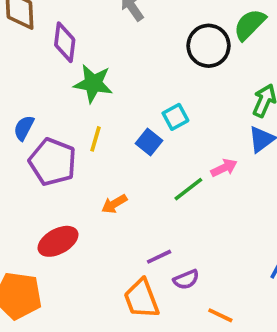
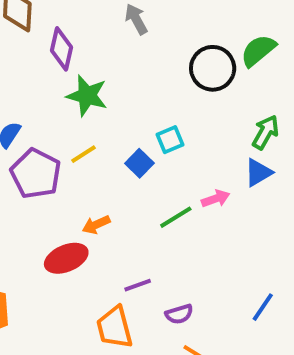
yellow line: (96, 139) -> (83, 154), turned 35
red ellipse: (58, 241) -> (66, 258), moved
purple semicircle: (186, 279) -> (179, 314), moved

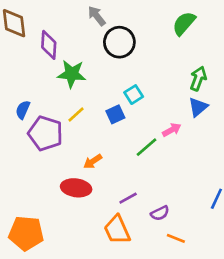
black circle: (213, 68) -> (119, 42), moved
blue square: (139, 163) -> (115, 114), turned 30
red ellipse: (66, 258) -> (76, 188), turned 40

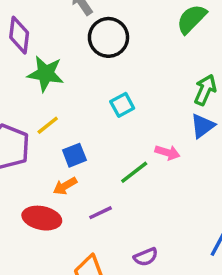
blue square: (115, 114) -> (74, 155), moved
pink arrow: (172, 130) -> (167, 153), turned 42
purple line: (128, 198) -> (100, 213), moved

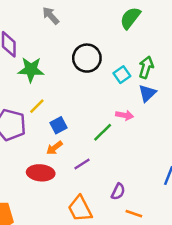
black circle: (108, 37) -> (87, 58), moved
cyan square: (122, 105) -> (122, 75), moved
purple semicircle: (146, 257) -> (118, 192), turned -35

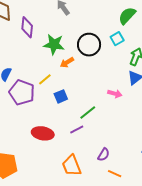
green star: (31, 70) -> (54, 44), moved
cyan square: (122, 75) -> (117, 39), moved
green line: (103, 132) -> (88, 113), moved
orange arrow: (54, 148) -> (67, 62), moved

